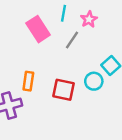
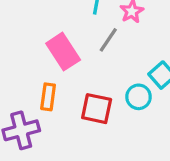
pink rectangle: (38, 29) -> (63, 52), moved

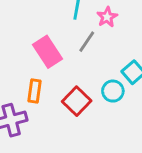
red square: (97, 109) -> (77, 101), turned 32

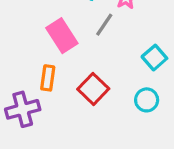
cyan circle: (113, 91) -> (147, 100), moved

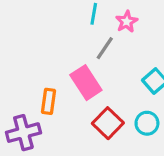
pink rectangle: (62, 36) -> (86, 83), moved
red square: (93, 89) -> (108, 123), moved

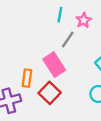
red square: (108, 123) -> (50, 93), moved

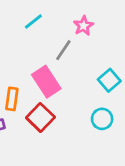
cyan line: (60, 15) -> (33, 21), moved, turned 42

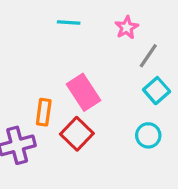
cyan line: (33, 21) -> (69, 22), turned 42
gray line: (63, 50) -> (148, 56), moved

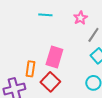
pink rectangle: (84, 92) -> (54, 57), turned 50

